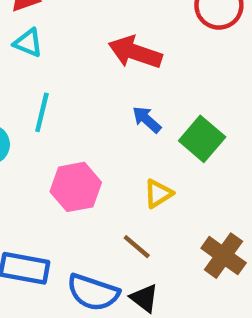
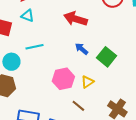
cyan line: (42, 112) -> (35, 47), turned 66
pink hexagon: (76, 187) -> (63, 79), moved

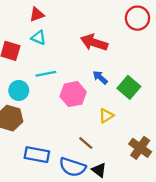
pink hexagon: (63, 79) -> (73, 94), moved
brown line: (78, 106) -> (86, 143), moved

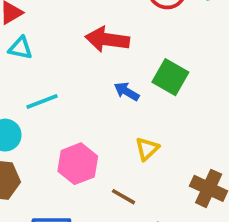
green square: (129, 87) -> (170, 77), moved
pink hexagon: (73, 94) -> (78, 164), moved

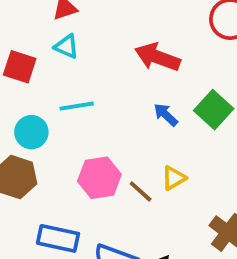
brown line: (124, 197) -> (141, 191), moved

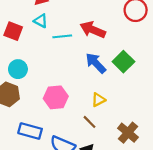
cyan line: (77, 106) -> (62, 36), moved
blue arrow: (166, 115) -> (96, 63), size x1.5
brown line: (141, 191) -> (89, 122), moved

